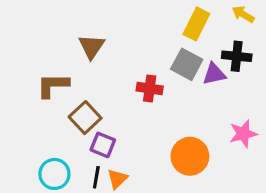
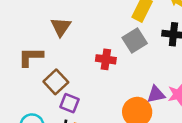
gray square: (187, 64) -> (135, 41), turned 30
purple triangle: (214, 74) -> (156, 94), moved

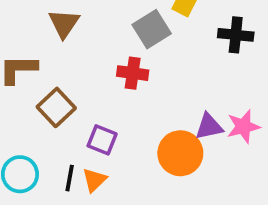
gray square: (135, 41) -> (152, 29), moved
purple square: (70, 103) -> (102, 140), moved

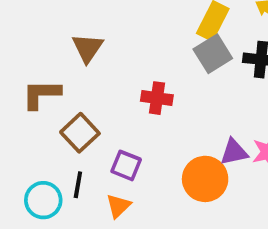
gray square: (152, 29) -> (213, 54), moved
black line: (70, 178) -> (78, 185), moved

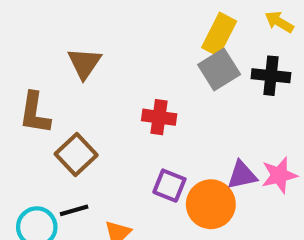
brown L-shape: (41, 94) -> (35, 113), turned -81
purple square: (126, 165) -> (169, 186), moved
black line: (78, 185) -> (74, 210), turned 64

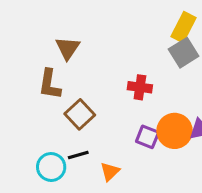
brown triangle: (84, 63) -> (68, 48), moved
orange circle: (211, 204) -> (175, 131), moved

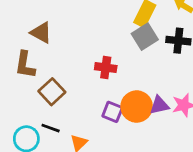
brown triangle: (68, 48) -> (41, 33), turned -35
black line: (78, 155) -> (51, 128), turned 36

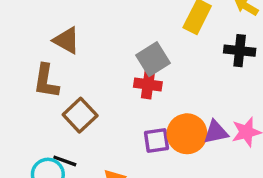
gray square: (145, 37) -> (153, 59), moved
purple square: (112, 112) -> (156, 141), turned -30
black line: (51, 128) -> (65, 161), moved

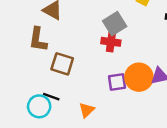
brown square: (80, 115) -> (62, 64), turned -30

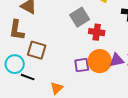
red cross: (111, 42) -> (97, 32), moved
cyan circle: (39, 106) -> (15, 64), moved

